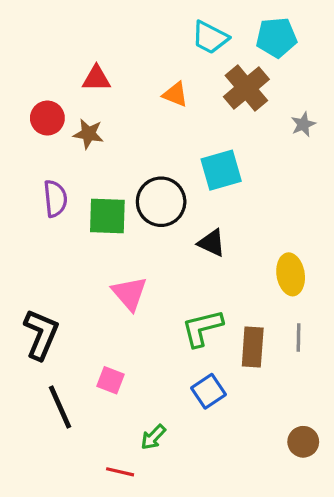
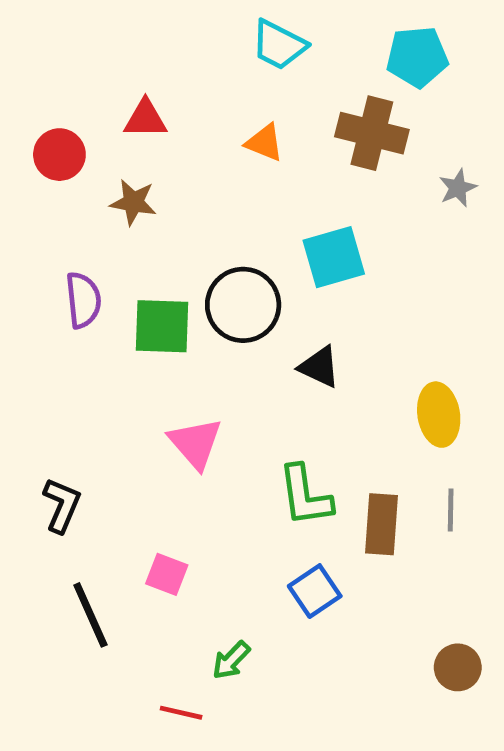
cyan trapezoid: (210, 37) -> (279, 45), moved
brown cross: (246, 88) -> (372, 133), turned -36
red circle: (47, 118) -> (59, 155), moved
green L-shape: (202, 328) -> (305, 496), turned -84
black L-shape: (41, 334) -> (62, 505), size x0.7

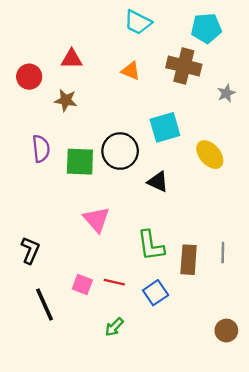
yellow ellipse: (439, 415) -> (210, 155), moved, turned -32
red line: (181, 713) -> (114, 282), moved

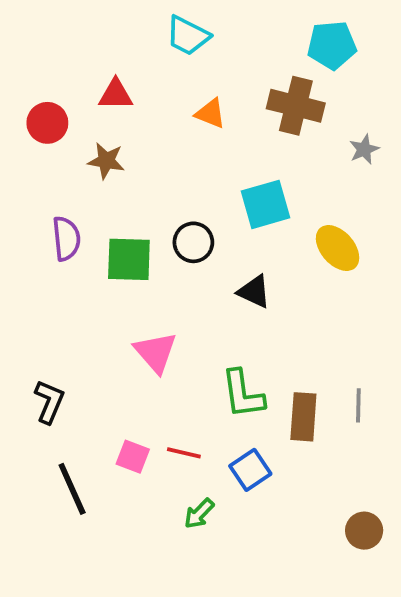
cyan trapezoid: (138, 22) -> (188, 36), moved
black circle: (120, 151) -> (193, 242), size x0.7
green arrow: (114, 327) -> (199, 514), moved

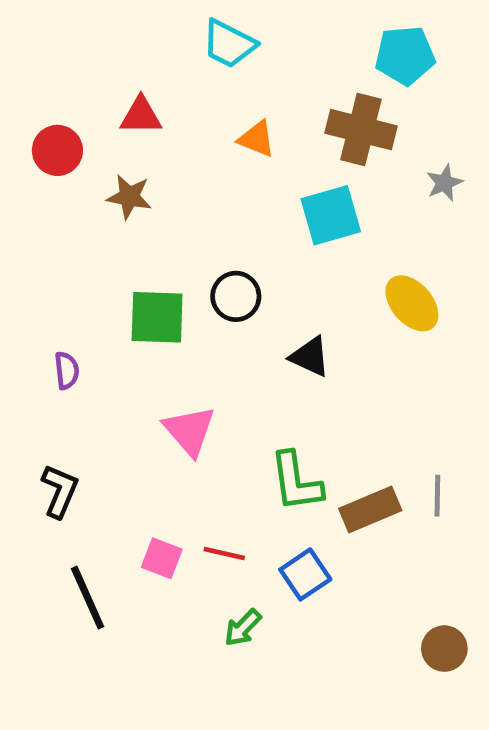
cyan square: (265, 204) -> (331, 215), moved
purple semicircle: (66, 239) -> (67, 371), moved, size x0.7
brown rectangle: (303, 417) -> (370, 510), turned 63

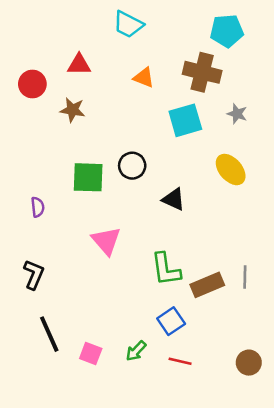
gray star: (444, 183) -> (237, 114), moved, turned -30
red line: (224, 554) -> (180, 361), moved
pink square: (162, 558) -> (91, 353), moved

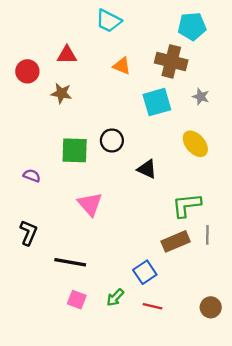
purple semicircle: (38, 207) -> (32, 176), turned -63
green L-shape: (166, 269) -> (187, 205), moved, turned 92
black line: (49, 334) -> (70, 262), moved, turned -56

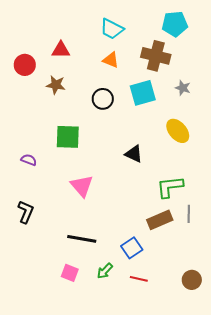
cyan trapezoid: (109, 21) -> (112, 29), moved
black circle: (112, 140) -> (103, 99), moved
black line: (70, 262) -> (82, 239), moved

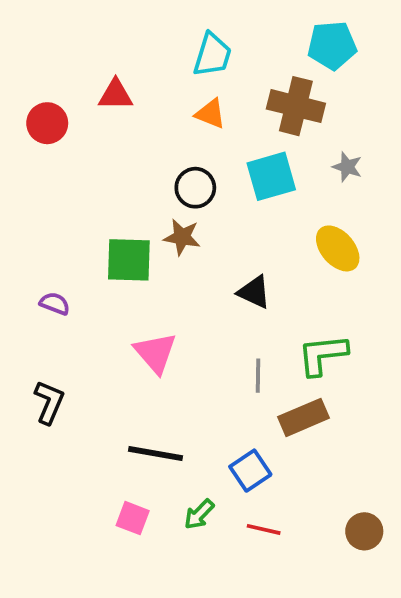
cyan trapezoid: (112, 29) -> (212, 55), turned -100
brown star: (56, 85) -> (182, 237), moved
gray line: (189, 214) -> (258, 376), moved

